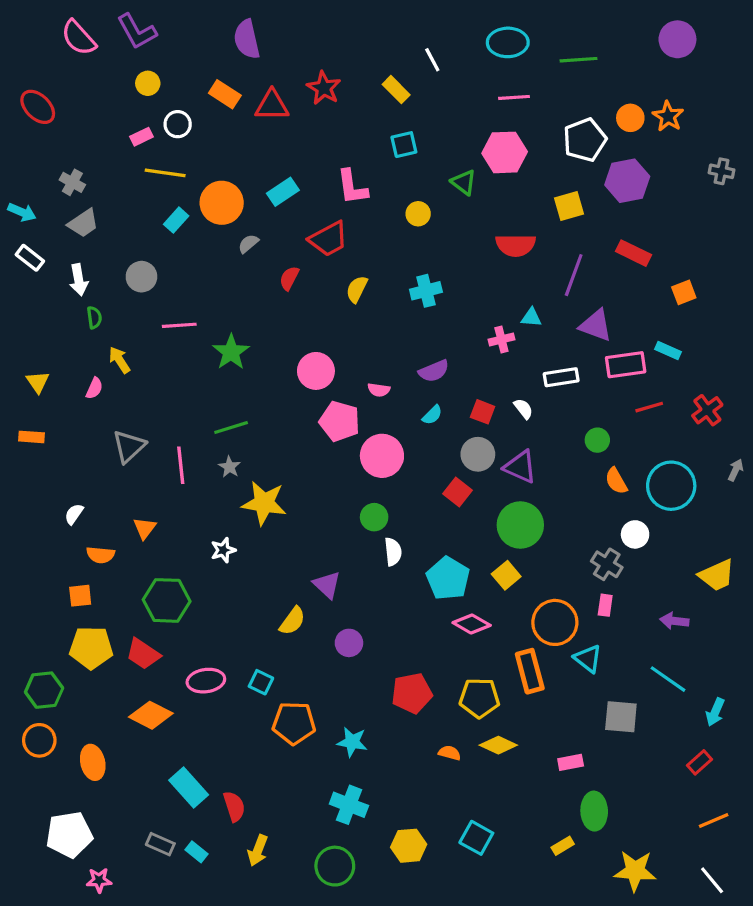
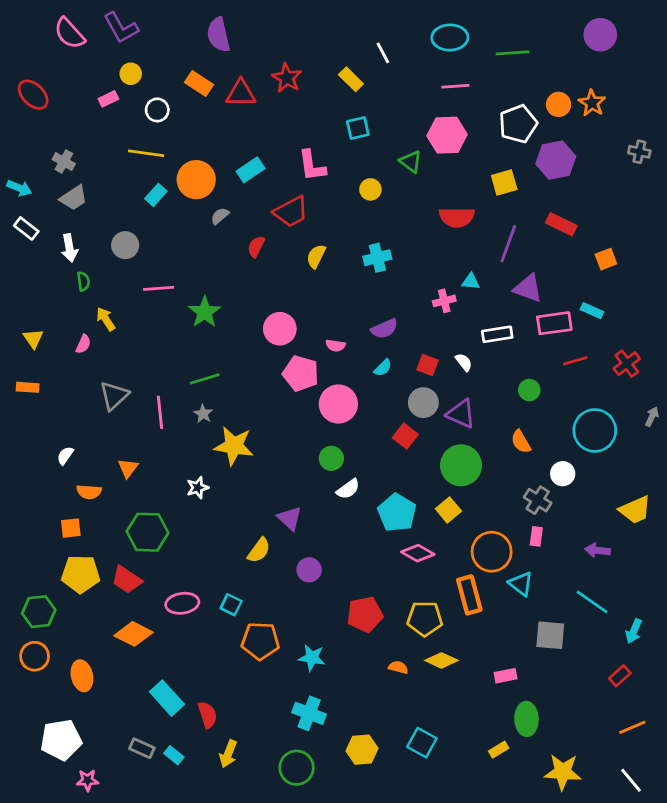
pink rectangle: (141, 137) -> (108, 99), moved
orange semicircle: (616, 481) -> (521, 442), moved
white semicircle: (393, 552) -> (348, 489), turned 60

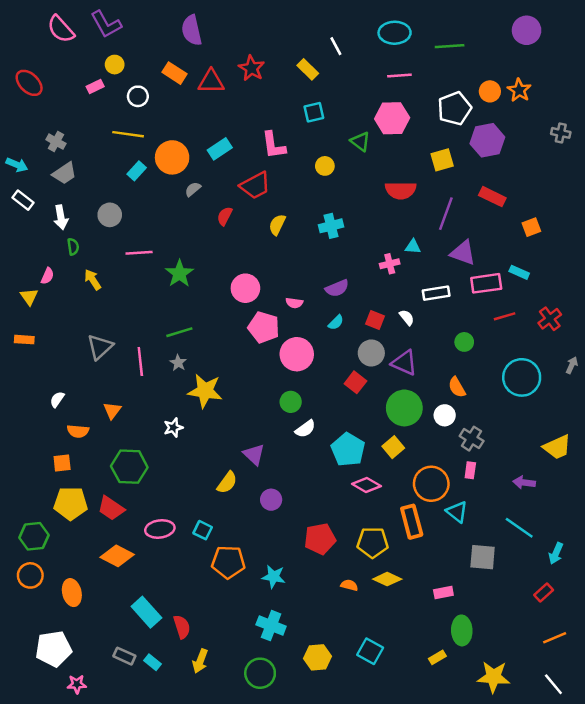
pink semicircle: (83, 344) -> (47, 276), moved
white circle: (563, 474) -> (445, 415), moved

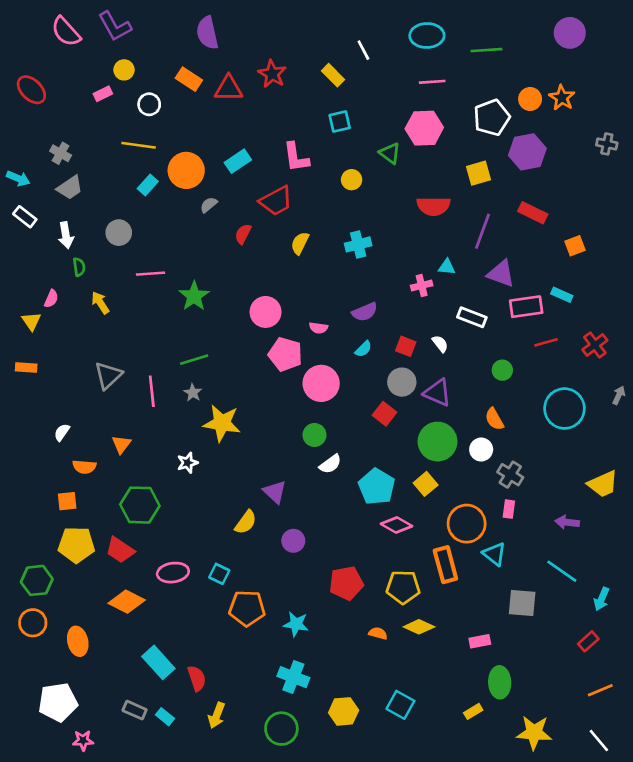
white rectangle: (436, 293) -> (472, 317), turned 30

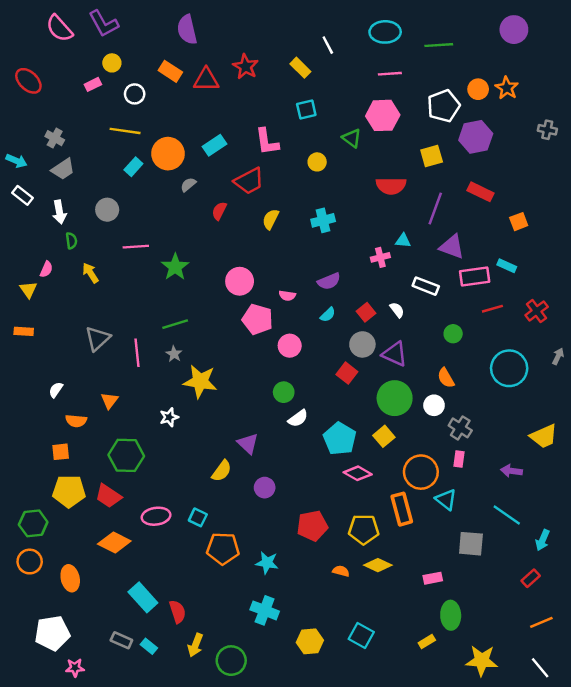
red square: (406, 346) -> (366, 312), turned 30
pink circle: (321, 383) -> (290, 346), size x0.7
green circle: (281, 729) -> (231, 661), moved

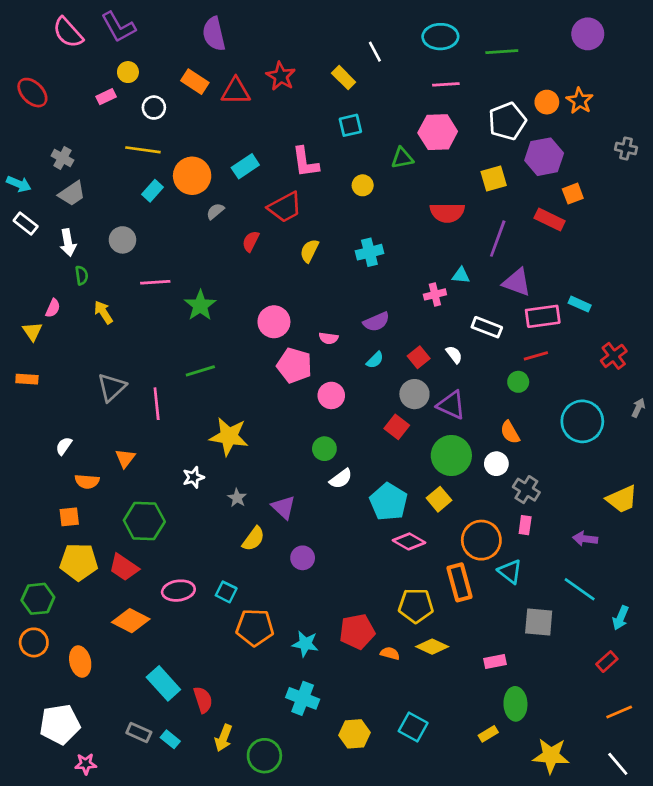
green triangle: (352, 138) -> (402, 158), turned -48
orange square: (519, 222) -> (573, 194), moved
red line: (492, 309) -> (536, 356), moved
gray star: (174, 354) -> (237, 498), moved
red pentagon: (312, 526) -> (357, 632), moved

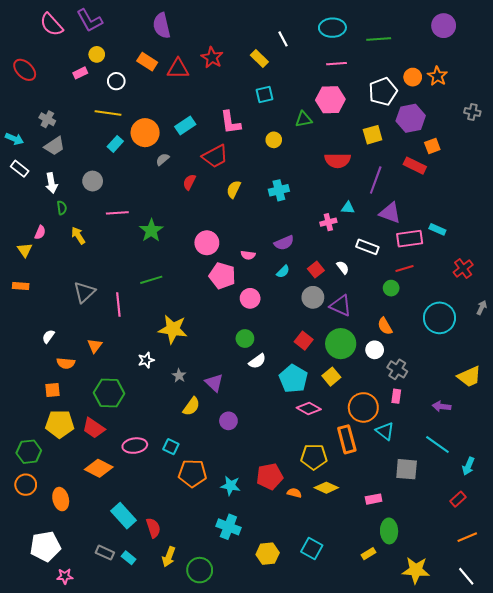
red square: (397, 427) -> (304, 341), moved

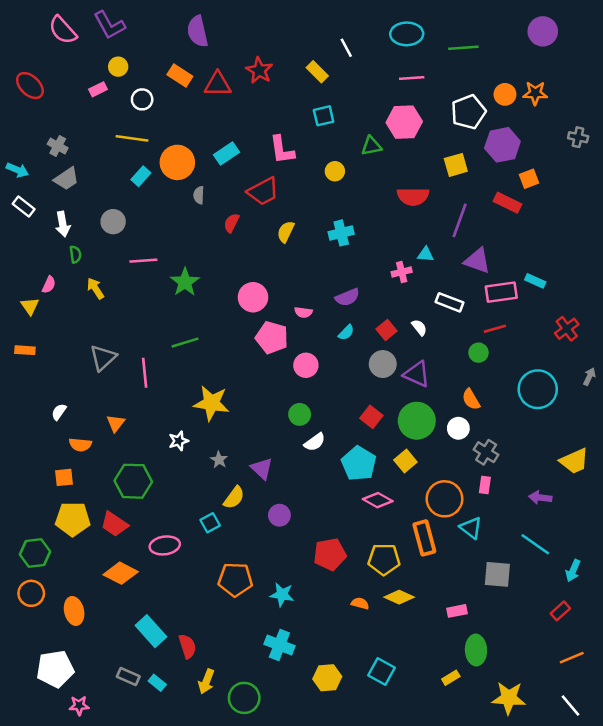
orange star: (437, 76) -> (535, 93), turned -30
gray semicircle: (163, 159) -> (199, 195), turned -48
cyan square: (171, 447) -> (210, 523), moved, turned 35
red pentagon: (270, 476) -> (330, 554), moved

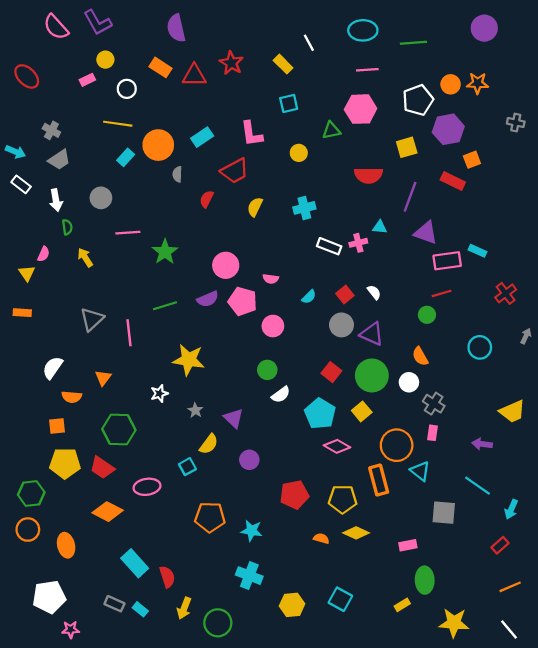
purple semicircle: (347, 297) -> (208, 299), moved
white rectangle: (450, 302) -> (329, 246), moved
cyan circle: (538, 389) -> (480, 347), size x0.7
white semicircle: (59, 412) -> (53, 368), size x1.5

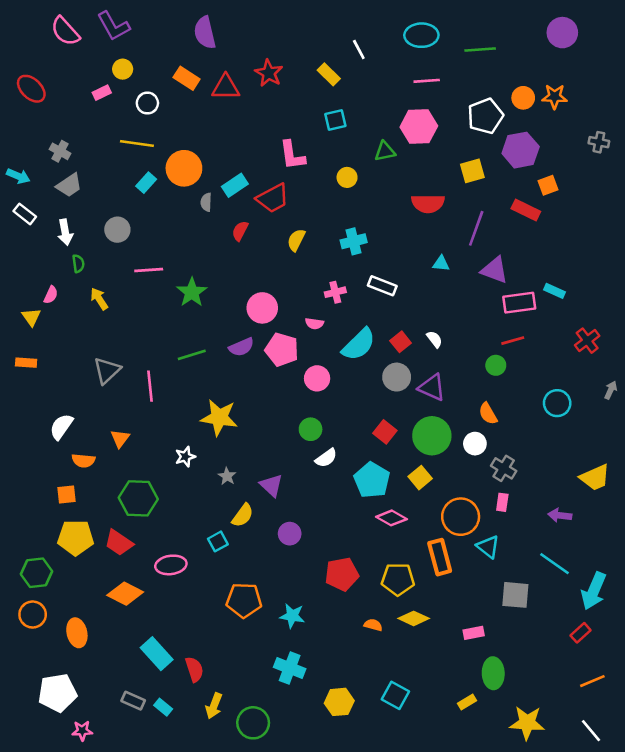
cyan rectangle: (202, 137) -> (235, 185), moved
pink cross: (358, 243) -> (335, 292), moved
cyan semicircle: (309, 297) -> (359, 344), size x2.0
cyan arrow: (511, 509) -> (594, 591), size x1.6

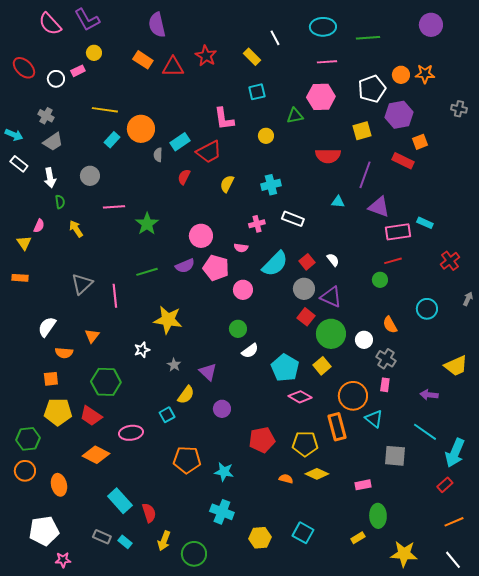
white circle: (147, 103) -> (56, 79), moved
orange semicircle: (488, 414) -> (390, 325), moved
red square: (385, 432) -> (306, 317), moved

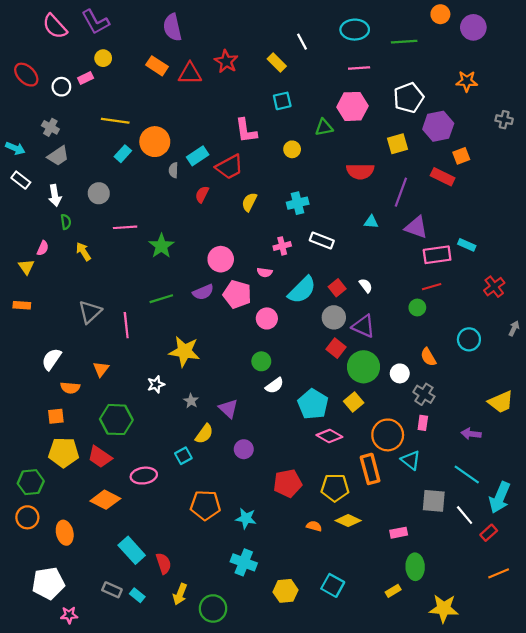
orange circle: (401, 75) -> (440, 14), moved
white line: (453, 560) -> (465, 515), moved

